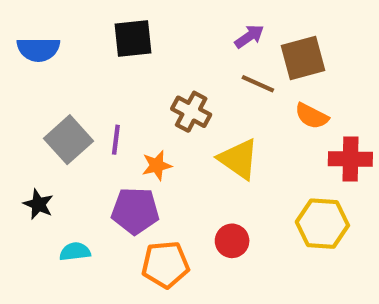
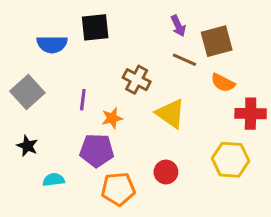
purple arrow: (249, 36) -> (178, 26), turned 100
blue semicircle: (38, 49) -> (52, 44), moved
gray square: (68, 140) -> (27, 92), moved

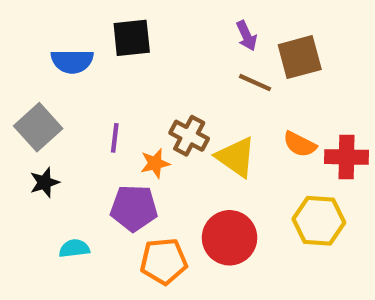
brown cross: (137, 80) -> (189, 136), moved
orange semicircle: (223, 83) -> (300, 144), moved
black star: (27, 146) -> (45, 182), moved, turned 30
red circle: (166, 172) -> (230, 238), size x1.6

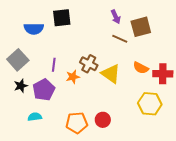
purple pentagon: (134, 208) -> (44, 90), moved, turned -30
red circle: (230, 238) -> (103, 120), moved, size x0.6

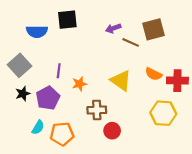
purple arrow: (116, 17) -> (113, 28), moved, turned 96
brown cross: (89, 64) -> (97, 110), moved, turned -30
cyan semicircle: (35, 117) -> (38, 127), turned 128
orange pentagon: (77, 123) -> (62, 134), moved

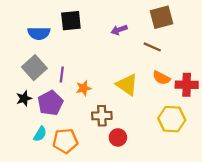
brown square: (153, 29) -> (161, 17), moved
brown line: (131, 42) -> (152, 47), moved
gray square: (20, 65) -> (34, 68), moved

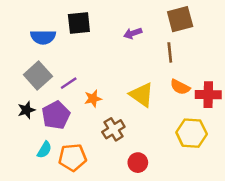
brown line: (152, 47) -> (170, 52), turned 60
purple line: (62, 74) -> (69, 83), turned 49
brown cross: (102, 116) -> (113, 129), turned -30
red circle: (118, 137) -> (138, 163), moved

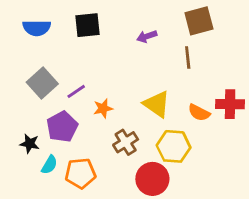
blue semicircle: (43, 37) -> (37, 28), moved
orange semicircle: (180, 87) -> (199, 113), moved
black star: (26, 110) -> (30, 144), moved, turned 30
yellow hexagon: (192, 133) -> (174, 146), moved
red circle: (138, 163) -> (152, 179), size x1.5

